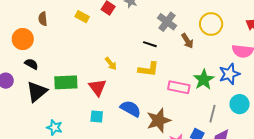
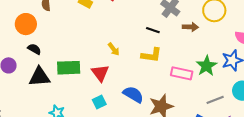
brown arrow: (187, 41) -> (190, 27), turned -56
black triangle: (37, 92) -> (40, 77), turned 35
gray line: (212, 114) -> (215, 100), turned 54
cyan square: (97, 116) -> (99, 102), turned -32

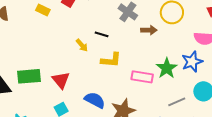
black line: (153, 30) -> (102, 34), moved
yellow arrow: (114, 49) -> (82, 45), moved

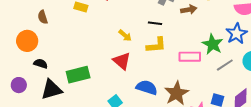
black line: (102, 34) -> (155, 23), moved
red triangle: (61, 80) -> (122, 61), moved
gray line: (177, 102) -> (225, 65), moved

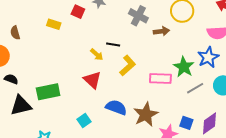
black line: (155, 23) -> (113, 44), moved
yellow L-shape: (156, 45) -> (128, 66), turned -40

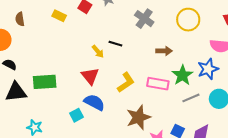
brown arrow: (161, 31) -> (164, 51), moved
yellow L-shape: (128, 66) -> (126, 82), moved
blue semicircle: (116, 107) -> (94, 102), moved

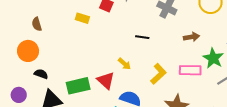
brown semicircle: (20, 19) -> (37, 24), moved
yellow arrow: (98, 51) -> (124, 64), moved
red triangle: (90, 76) -> (106, 80), moved

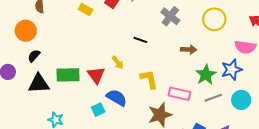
pink rectangle: (190, 70) -> (179, 94), moved
black semicircle: (41, 74) -> (34, 56), turned -80
yellow L-shape: (158, 74) -> (149, 79), turned -70

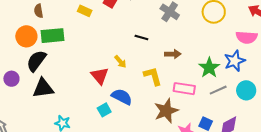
brown arrow: (189, 50) -> (173, 54), moved
black semicircle: (34, 56) -> (36, 61), size x1.6
green rectangle: (68, 75) -> (52, 36), moved

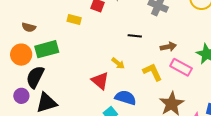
brown semicircle: (39, 11) -> (29, 27), turned -56
purple circle: (11, 79) -> (21, 96), moved
pink rectangle: (184, 89) -> (181, 67), moved, turned 30

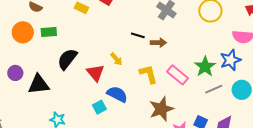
brown arrow: (168, 47) -> (158, 43), moved
green rectangle: (47, 49) -> (49, 32), size x0.7
black semicircle: (35, 77) -> (67, 59), moved

